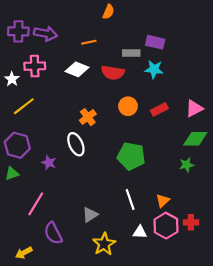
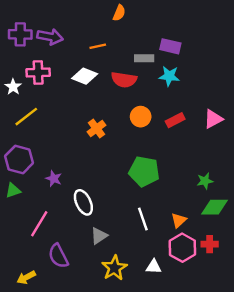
green diamond: (195, 139) -> (214, 207), moved
white ellipse: (76, 144) -> (83, 202), moved
white triangle: (140, 232) -> (154, 267), moved

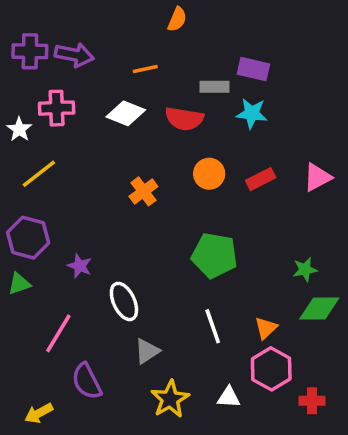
red cross: (210, 244) -> (312, 401), moved

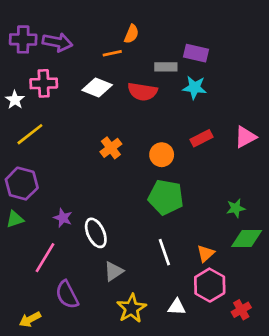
orange semicircle: (177, 19) -> (131, 34), moved
orange circle: (209, 174) -> (162, 155), moved
purple star: (80, 266) -> (63, 218), moved
red cross: (312, 401) -> (241, 310), turned -30

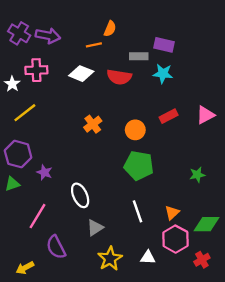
purple cross: (23, 39) -> (19, 33), turned 30
purple star: (63, 218) -> (44, 172), moved
green diamond: (247, 238) -> (207, 224), moved

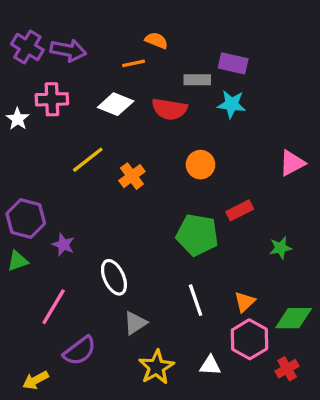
orange semicircle: (110, 29) -> (156, 40), turned -91
yellow line: (25, 113) -> (88, 160), moved
red rectangle: (169, 116) -> (240, 210), moved
orange circle: (135, 130) -> (200, 165), moved
purple semicircle: (56, 247) -> (80, 351), turned -100

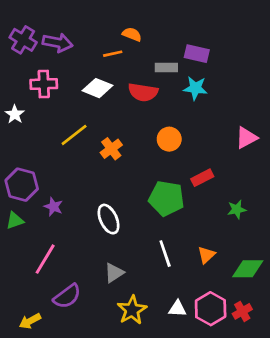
white star: (18, 119) -> (15, 114), moved
white ellipse: (114, 277) -> (109, 219), moved
pink hexagon: (249, 339) -> (211, 309), moved

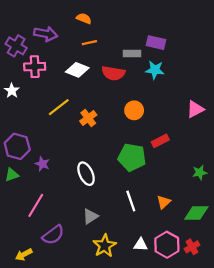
orange semicircle: (132, 34) -> (84, 19), moved
purple cross: (23, 40) -> (16, 46), moved
green star: (237, 209) -> (200, 173), moved

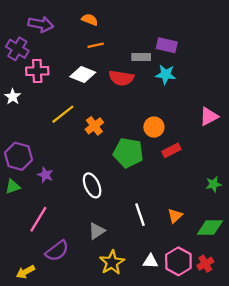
purple arrow: (46, 34) -> (41, 24), moved
orange circle: (134, 110) -> (154, 127), moved
green pentagon: (132, 157) -> (128, 153), moved

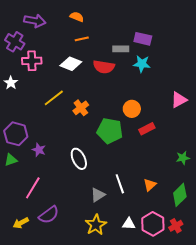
green diamond: (210, 227) -> (180, 195), turned -45
gray triangle: (97, 231) -> (98, 195), moved
yellow arrow: (26, 272) -> (21, 223), moved

